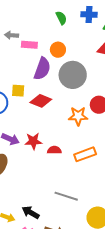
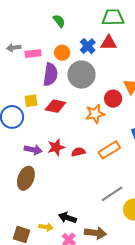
blue cross: (89, 15) -> (88, 46), moved, turned -35
gray line: (66, 196) -> (112, 194), moved, turned -40

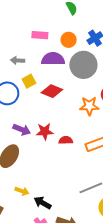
gray arrow: (14, 48) -> (17, 60), moved
purple semicircle: (50, 74) -> (53, 59), turned -110
yellow square: (31, 101) -> (29, 81), turned -32
yellow arrow: (46, 227) -> (22, 191), moved

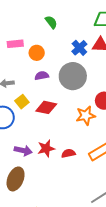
pink rectangle: (40, 35) -> (15, 44), moved
orange circle: (69, 40) -> (37, 53), moved
purple semicircle: (53, 59) -> (42, 76), size x0.6

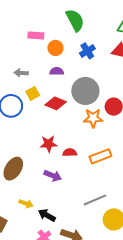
green semicircle: (51, 22) -> (75, 20), size x1.6
blue cross: (79, 48) -> (87, 51), moved
gray circle: (73, 76) -> (85, 91), moved
purple arrow: (23, 151) -> (53, 176), moved

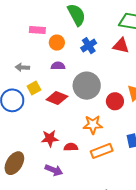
orange star: (93, 118) -> (93, 125), moved

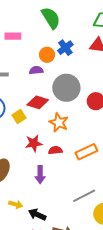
orange circle: (57, 43) -> (47, 55), moved
yellow square: (34, 88) -> (19, 116), moved
orange star: (93, 125) -> (59, 122), moved, turned 30
purple arrow: (54, 170) -> (40, 175), turned 72

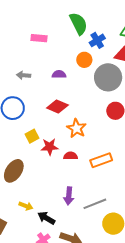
blue cross: (65, 48) -> (97, 40), moved
orange circle: (47, 55) -> (84, 60), moved
gray circle: (66, 88) -> (108, 77), moved
yellow square: (19, 116) -> (32, 136), moved
purple arrow: (40, 175) -> (69, 196), moved

